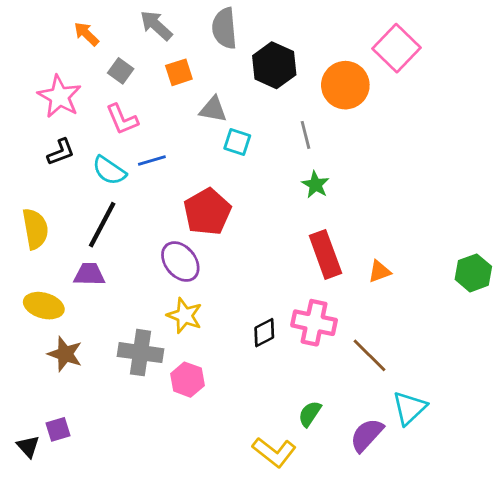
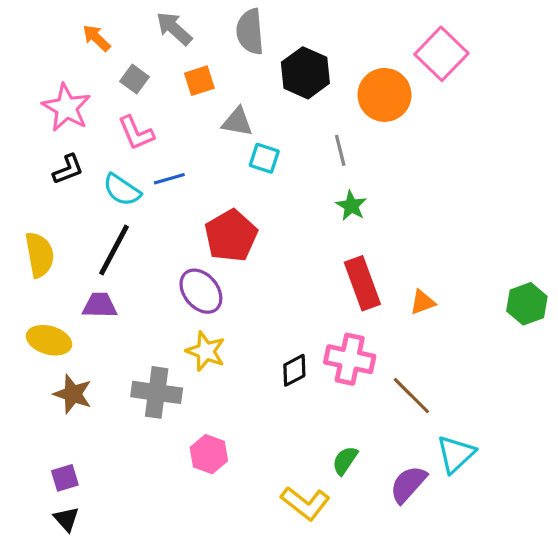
pink hexagon: (187, 380) -> (209, 454), moved
black triangle: (28, 446) -> (66, 519), moved

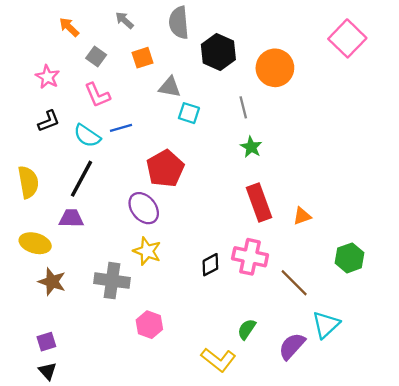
gray arrow: (174, 28) -> (124, 20), size x0.7
pink square: (441, 54) -> (347, 38), moved
pink star: (66, 108) -> (48, 77), size x0.7
green hexagon: (527, 304) -> (350, 258), moved

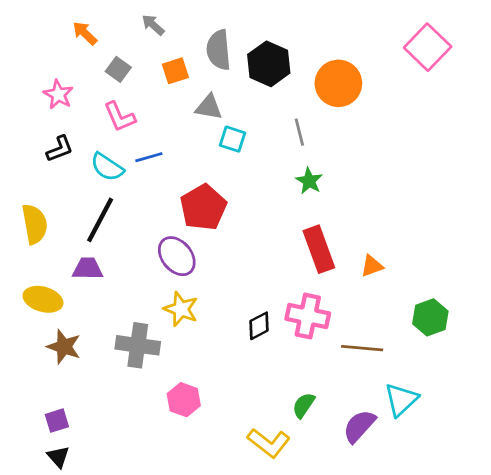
gray semicircle: (179, 23) -> (219, 50), moved
brown line: (294, 283) -> (362, 348), turned -40

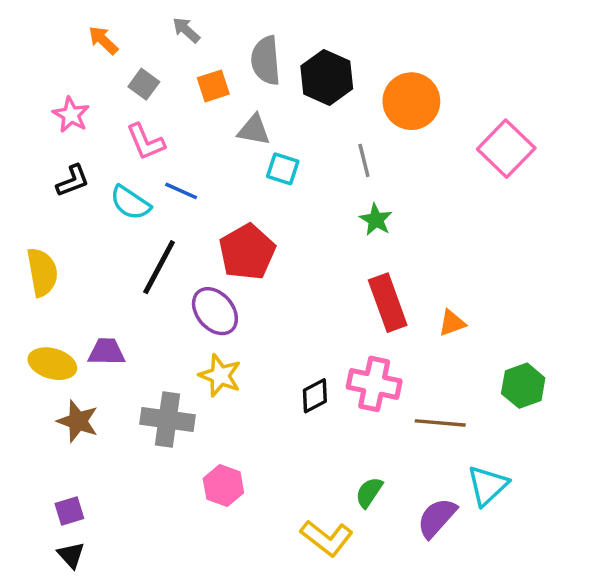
pink square: (428, 47) -> (506, 149), moved
blue line: (149, 157) -> (181, 191), turned 40
black line: (100, 220) -> (159, 267), moved
purple trapezoid: (88, 269) -> (107, 352), moved

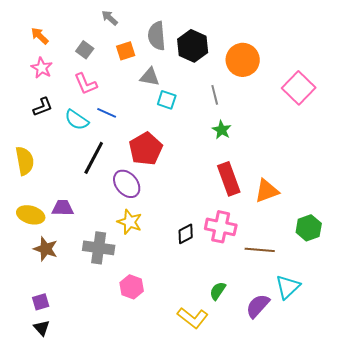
orange arrow: (103, 40) -> (40, 36), moved
orange triangle: (452, 323) -> (267, 191), size x1.5

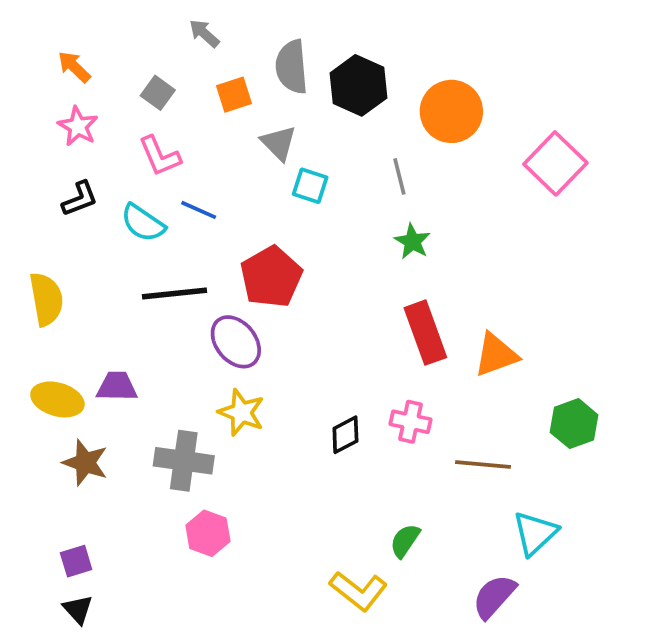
gray triangle: (150, 77) -> (279, 143), turned 35
black line: (94, 158) -> (175, 294), turned 56
pink cross: (221, 227) -> (411, 422), size x0.7
pink hexagon: (132, 287) -> (208, 533), moved
purple semicircle: (258, 306) -> (494, 596), moved

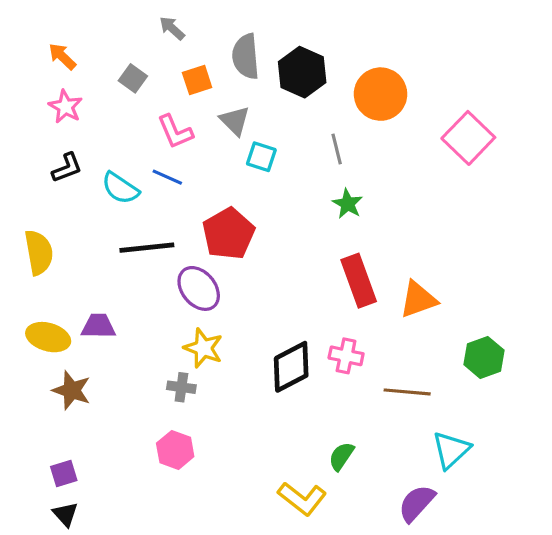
pink L-shape: (160, 156) -> (175, 132), moved
black diamond: (345, 435) -> (291, 367), size x1.6
gray cross: (184, 461) -> (181, 387), moved, size x0.6

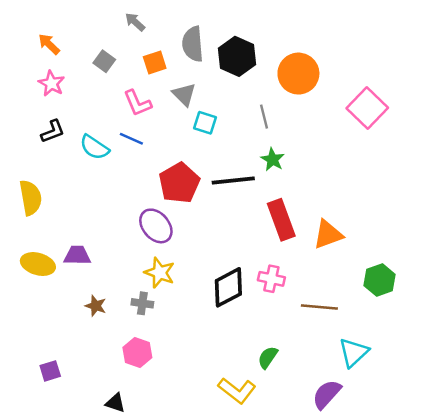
black line: (147, 248) -> (233, 180), moved
brown star: (72, 390) -> (96, 306), moved, size x0.7
black triangle: (65, 514) -> (115, 403), moved, turned -30

